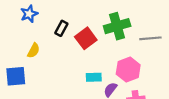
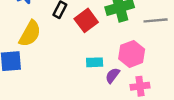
yellow semicircle: (34, 51) -> (30, 34), size x1.6

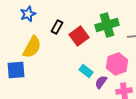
cyan rectangle: (95, 62) -> (86, 71), turned 40

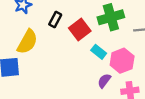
cyan rectangle: (86, 71) -> (99, 52), moved

